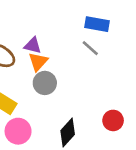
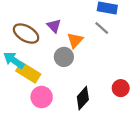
purple triangle: (33, 46) -> (54, 26), turned 32
orange triangle: (38, 62) -> (75, 40), moved

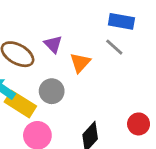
gray circle: (64, 57) -> (52, 91), moved

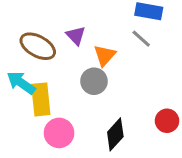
gray circle: (52, 91) -> (94, 81), moved
yellow rectangle: (20, 104) -> (41, 99), turned 52

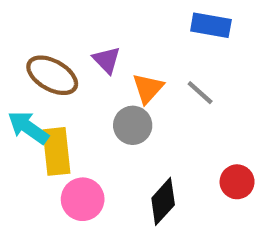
gray line: (141, 39) -> (200, 93), moved

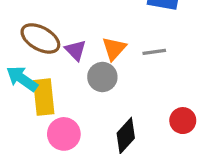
purple triangle: (107, 60) -> (76, 50), moved
gray line: (200, 93) -> (154, 52), turned -50

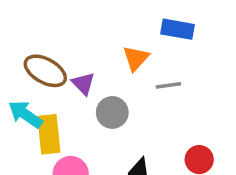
orange triangle: (114, 49) -> (136, 58), moved

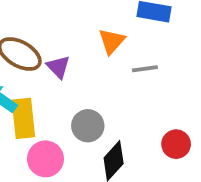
gray circle: (112, 112) -> (88, 126), moved

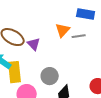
gray line: (145, 69) -> (79, 36), moved

